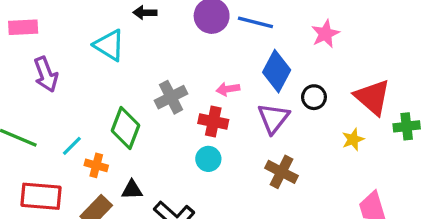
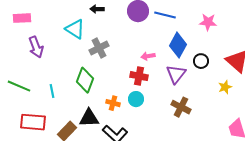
pink star: (325, 34) -> (208, 22), turned 30
gray cross: (171, 97) -> (99, 48), moved
cyan line: (72, 146) -> (52, 91), turned -56
orange cross: (96, 165) -> (113, 103), moved
black triangle: (132, 190) -> (89, 118), size x1.5

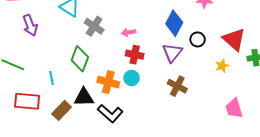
gray cross: (99, 48) -> (94, 26), turned -30
pink arrow: (148, 56) -> (129, 32), moved
cyan line: (52, 91) -> (51, 78), moved
orange cross: (113, 103) -> (108, 82), size x1.5

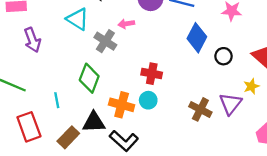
pink arrow: (129, 32) -> (126, 24), moved
purple triangle: (172, 53) -> (230, 104), moved
red rectangle: (27, 101) -> (29, 127), turned 65

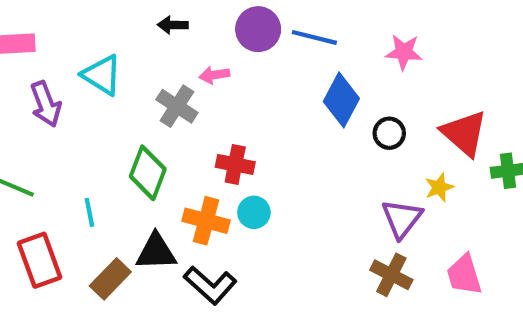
cyan triangle: (78, 19) -> (102, 75), moved
red cross: (152, 74) -> (235, 164), moved
brown cross: (200, 109) -> (391, 275), moved

